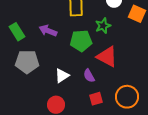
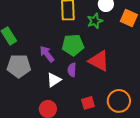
green star: (103, 26) -> (95, 21), moved
purple arrow: (48, 31) -> (47, 54), moved, turned 30
purple semicircle: (89, 76) -> (72, 70), moved, turned 32

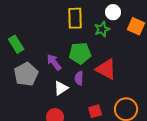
gray pentagon: (19, 66) -> (26, 74), turned -30

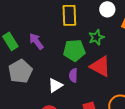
green star: (102, 29) -> (96, 37), moved
purple arrow: (54, 62) -> (36, 41), moved

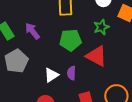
green star: (96, 37) -> (101, 27), moved
purple semicircle: (73, 75) -> (71, 73), moved

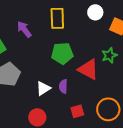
green star: (101, 27) -> (109, 55), moved
purple arrow: (32, 31) -> (24, 29), moved

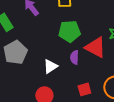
purple semicircle: (63, 86) -> (74, 57), moved

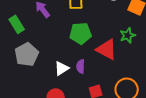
purple semicircle: (74, 57) -> (81, 66), moved

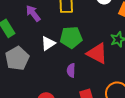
white triangle: (62, 68) -> (48, 43), moved

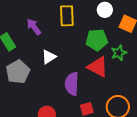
green pentagon: (71, 37) -> (97, 40), moved
purple semicircle: (71, 70) -> (72, 84), size x1.6

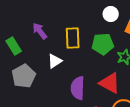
yellow rectangle: (67, 16) -> (73, 38), moved
red triangle: (98, 67) -> (110, 83), moved

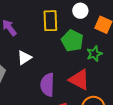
yellow rectangle: (73, 38) -> (50, 21), moved
green pentagon: (103, 44) -> (72, 41), turned 30

